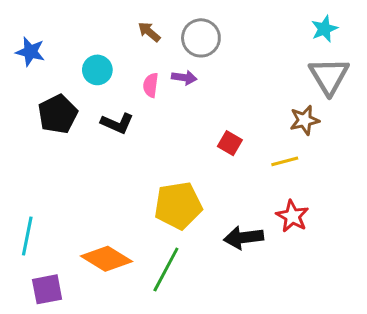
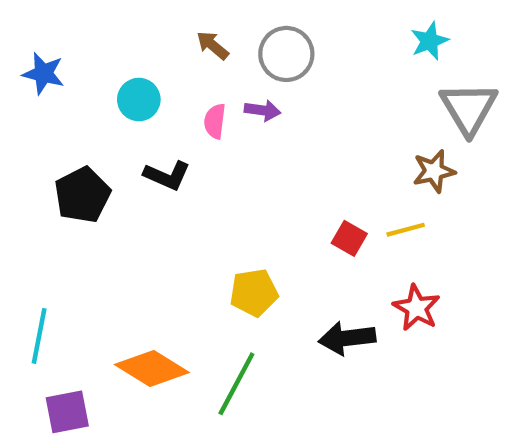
cyan star: (324, 29) -> (430, 41), moved
black pentagon: (58, 114) -> (82, 195), moved
red square: (230, 143) -> (349, 238), moved
yellow pentagon: (178, 206) -> (254, 293), size x0.7

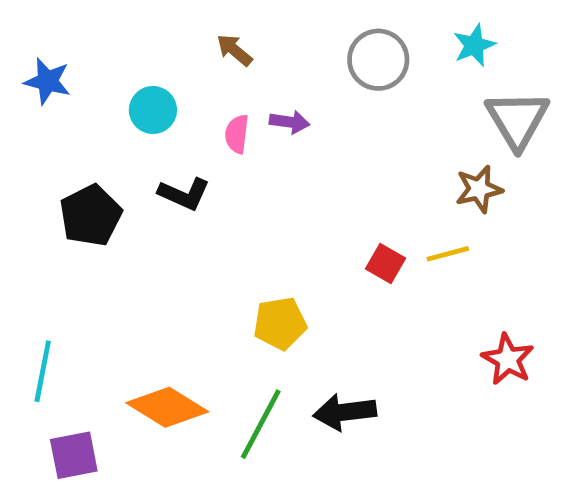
gray circle: (286, 54) -> (378, 60), moved
red star: (416, 308) -> (508, 359), moved
black arrow: (347, 338) -> (345, 412), moved

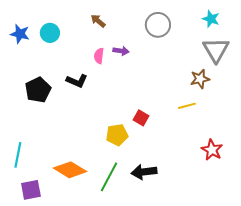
cyan star: (474, 45) -> (211, 19), moved, turned -30
cyan circle: (153, 110) -> (50, 33), moved
red square: (385, 263) -> (141, 118), moved

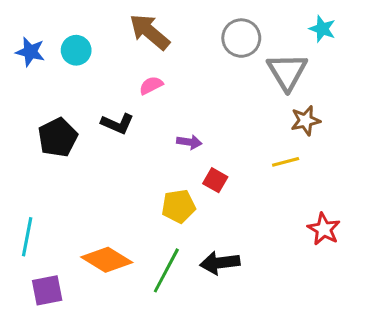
brown arrow: (98, 21) -> (150, 32), size x1.8
gray triangle: (216, 50) -> (287, 72), moved
purple arrow: (121, 51) -> (189, 142), moved
pink semicircle: (99, 56) -> (151, 85), turned 56

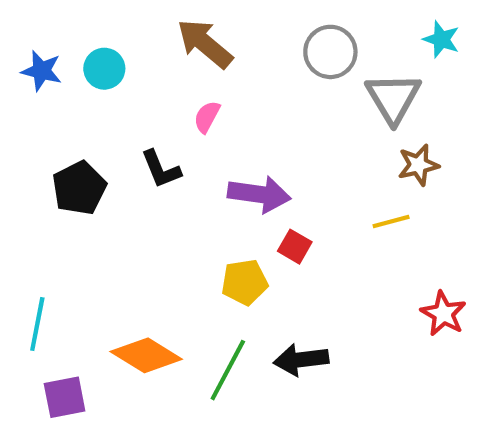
pink semicircle: (151, 85) -> (207, 117), turned -35
black L-shape: (117, 124) -> (161, 169), turned 44
purple arrow: (189, 142) -> (259, 194), size x1.8

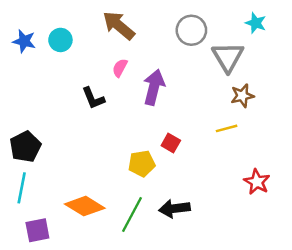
black pentagon: (79, 188) -> (25, 147), moved
purple arrow: (259, 194) -> (154, 87), moved, turned -84

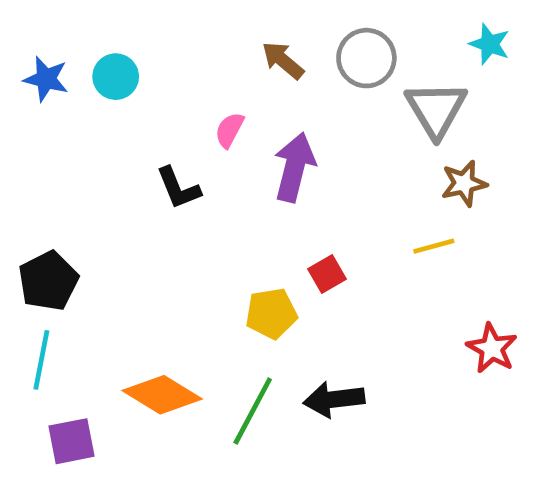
brown arrow: (119, 25) -> (283, 60), moved, size x0.7
red square: (171, 143) -> (327, 274), turned 30

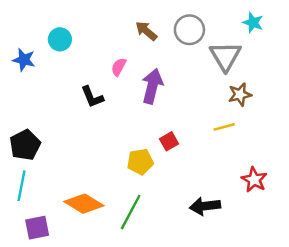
blue star: (46, 79) -> (24, 60), moved
black arrow: (334, 399) -> (205, 206), moved

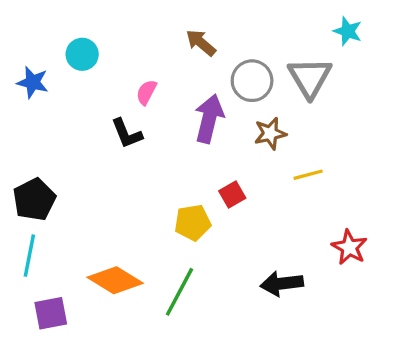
gray circle: (189, 30) -> (252, 81), moved
pink semicircle: (119, 67) -> (146, 92), moved
brown star: (240, 95) -> (270, 133), moved

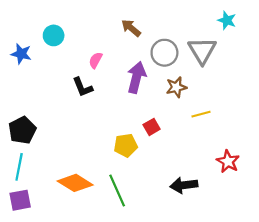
green line: (179, 292) -> (117, 191), turned -52
purple square: (51, 313) -> (20, 200), moved

